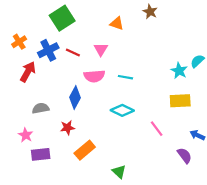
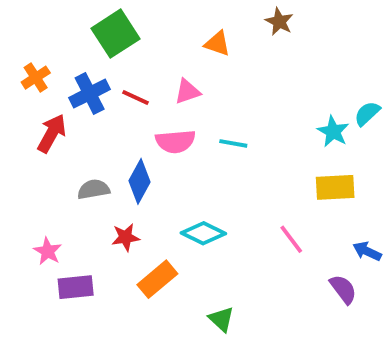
pink triangle: (101, 49) -> (187, 92), turned 40
gray semicircle: (41, 108) -> (94, 189), moved
cyan diamond: (122, 110) -> (203, 233), moved

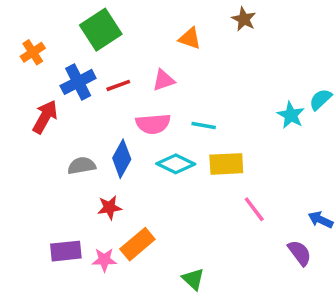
orange cross: (36, 78) -> (33, 52), moved
red line: (135, 98) -> (118, 85), turned -45
yellow rectangle: (335, 187) -> (226, 164), moved
cyan diamond: (203, 233) -> (176, 164), moved
pink star: (48, 251) -> (104, 260), moved, turned -30

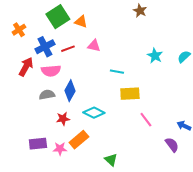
orange triangle: (190, 38) -> (81, 22), moved
pink triangle: (164, 80) -> (94, 46), turned 32
cyan star: (291, 115) -> (155, 56), moved
pink semicircle: (153, 124) -> (51, 71), moved
cyan diamond: (176, 164) -> (94, 113), moved

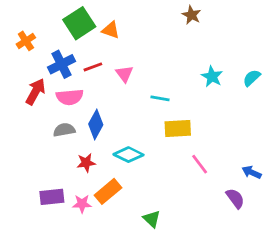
pink triangle: (94, 46) -> (124, 74), moved, turned 40

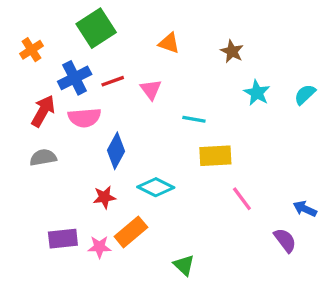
brown star: (191, 15) -> (232, 51), moved
orange triangle: (111, 30) -> (169, 43), moved
gray semicircle: (64, 130) -> (43, 157), moved

